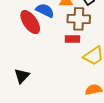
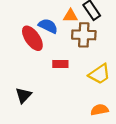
red rectangle: (72, 39) -> (60, 64), moved

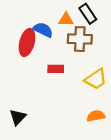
red ellipse: (32, 38) -> (27, 42), turned 50
black triangle: (23, 95) -> (18, 117), moved

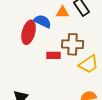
brown cross: (80, 39) -> (73, 44), moved

